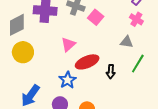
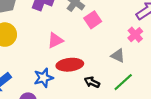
black arrow: (111, 72) -> (92, 82), turned 96

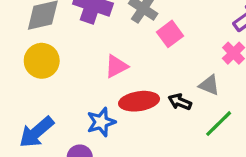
black arrow: (92, 82) -> (180, 102), moved

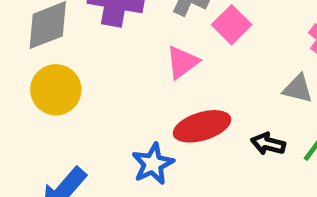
pink triangle: (116, 66) -> (182, 62), moved
black arrow: (180, 102) -> (268, 144), moved

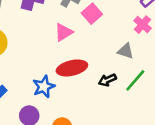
black arrow: (268, 144) -> (107, 80), turned -42

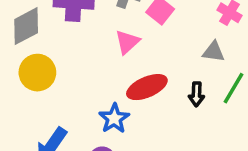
black arrow: (107, 80) -> (196, 94), turned -54

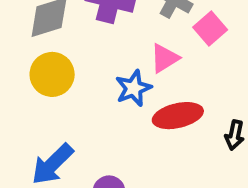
blue star: (114, 118) -> (133, 88), moved

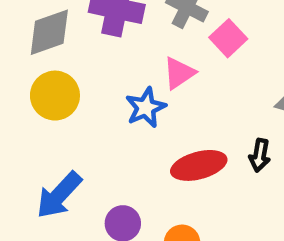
red ellipse: (178, 116) -> (199, 165), moved

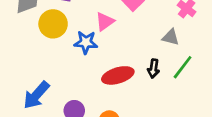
yellow circle: (55, 96) -> (53, 24), moved
blue star: (146, 108) -> (86, 42), turned 30

